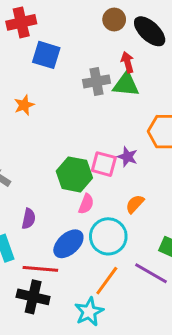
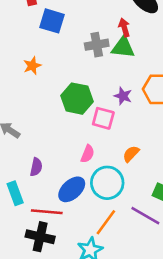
purple star: (127, 157) -> (123, 96), moved
green hexagon: (74, 174) -> (77, 99), moved

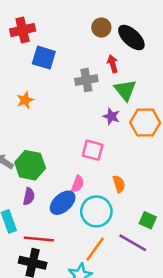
green triangle: (123, 47) -> (125, 90), moved, turned 45
purple star: (123, 96) -> (111, 116), moved
green hexagon: (77, 99) -> (30, 165), moved
orange semicircle: (131, 154) -> (119, 184), turned 120
blue ellipse: (72, 189) -> (63, 203), moved

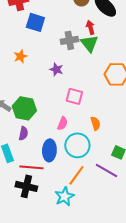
green triangle: (125, 90) -> (89, 43), moved
purple star: (111, 116) -> (56, 69), moved
blue ellipse: (63, 203) -> (49, 150), moved, turned -45

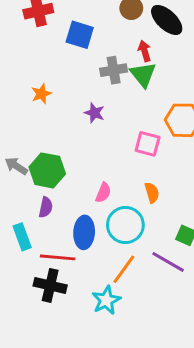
blue square: (35, 22) -> (80, 35), moved
pink square: (74, 96) -> (148, 144), moved

